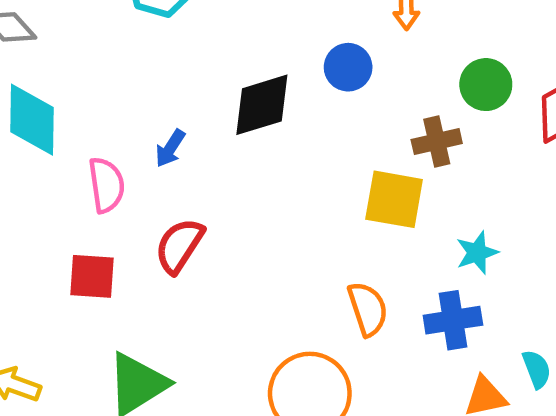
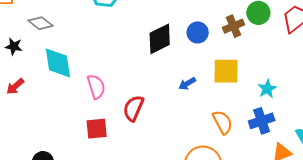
blue circle: (348, 67) -> (198, 32), moved
brown cross: (437, 141) -> (234, 26), moved
blue arrow: (170, 148) -> (187, 84), moved, turned 36

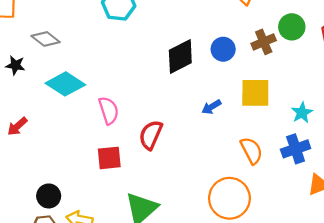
cyan diamond: (58, 63) -> (65, 84), turned -48
red arrow: (15, 86) -> (17, 126), moved

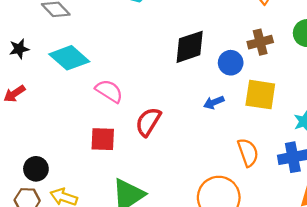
brown cross: (264, 42) -> (260, 42), moved
blue circle: (223, 49) -> (231, 63), moved
black star: (15, 65) -> (19, 49), moved, turned -30
pink semicircle: (109, 110) -> (109, 91), turned -48

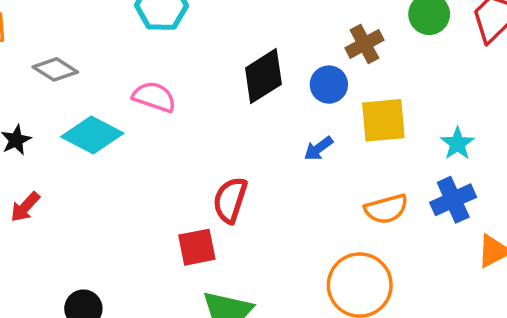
pink semicircle: (109, 91) -> (154, 97), moved
red square: (103, 139) -> (197, 247), moved
orange semicircle: (248, 152) -> (386, 209), turned 108

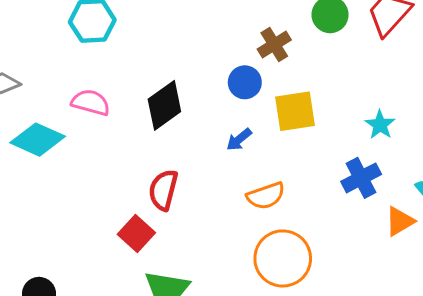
black diamond: (263, 76) -> (164, 105), moved
cyan star: (457, 144) -> (380, 125), moved
orange semicircle: (386, 209) -> (266, 196), moved
red square: (197, 247) -> (136, 234), turned -33

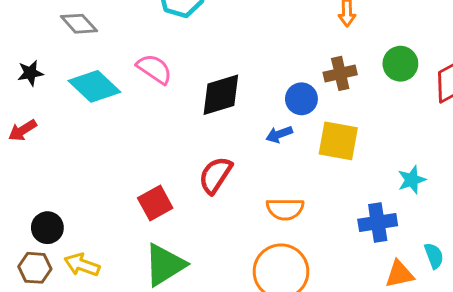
blue arrow: (239, 139) -> (279, 134), moved
red semicircle: (163, 190) -> (215, 175), moved

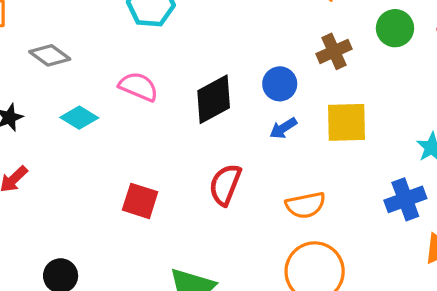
cyan diamond: (94, 86) -> (79, 118), size x0.7
blue circle: (301, 99) -> (280, 84), moved
red square: (155, 203) -> (140, 201), moved, turned -32

